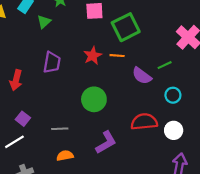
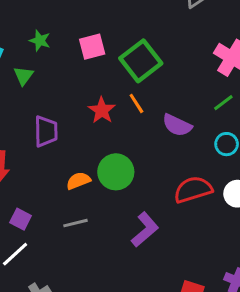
orange line: (117, 56) -> (136, 103), turned 64
green line: (165, 65) -> (223, 103), moved
orange semicircle: (65, 156) -> (78, 181), moved

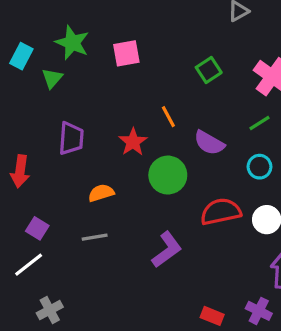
green star: (40, 41) -> (72, 43), size x1.5
green square: (141, 61) -> (209, 70), moved, size x0.6
red star: (102, 110) -> (133, 142), moved
green circle: (116, 172) -> (168, 175), moved

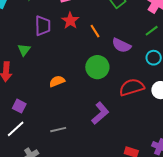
green triangle: (52, 78) -> (24, 50), moved
purple trapezoid: (71, 138) -> (43, 26), moved
red star: (133, 142) -> (70, 21), moved
gray line: (95, 237) -> (58, 130), moved

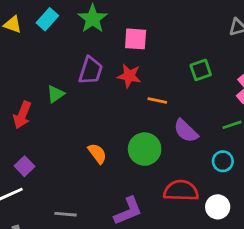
red star: (70, 21) -> (129, 76), turned 30
orange line: (95, 31) -> (157, 100), turned -64
orange semicircle: (57, 81) -> (97, 153), moved, turned 56

